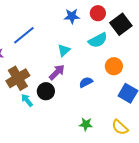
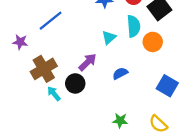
cyan semicircle: (98, 40) -> (134, 26), turned -66
cyan triangle: (64, 50) -> (109, 37), moved
orange circle: (114, 66) -> (153, 42), moved

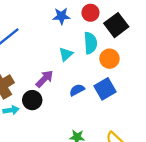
blue square: (167, 86) -> (105, 89), moved, turned 30
cyan arrow: (54, 94) -> (11, 110), turned 120

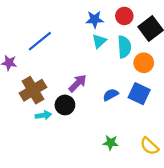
cyan triangle: (66, 54) -> (99, 41), moved
blue square: (105, 89) -> (139, 94), turned -35

